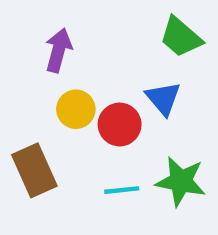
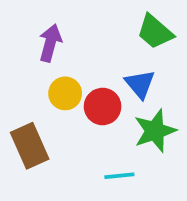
green star: (181, 181) -> (155, 131), moved, turned -30
cyan line: (122, 190) -> (119, 176), moved

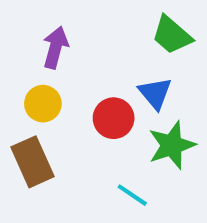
yellow circle: (65, 93) -> (43, 104), moved
cyan line: (119, 176) -> (132, 195), turned 40

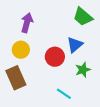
blue triangle: (155, 93) -> (75, 45), turned 30
green star: (172, 145) -> (83, 70), size x0.7

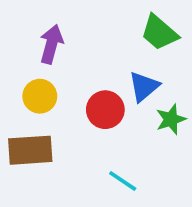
green star: (83, 70) -> (171, 119), moved
brown rectangle: (16, 78) -> (30, 150), turned -70

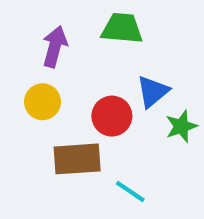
green trapezoid: (159, 33) -> (122, 28), moved, turned 144
brown rectangle: (30, 150) -> (77, 159), moved

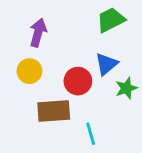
green trapezoid: (122, 28) -> (111, 20), moved, turned -32
cyan line: (130, 192) -> (91, 134), turned 40

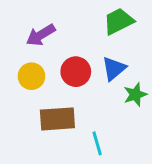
purple arrow: (38, 33) -> (41, 35), turned -136
red circle: (78, 81) -> (76, 72), moved

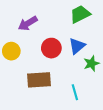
yellow circle: (32, 76) -> (11, 51), moved
cyan line: (97, 143) -> (75, 92), moved

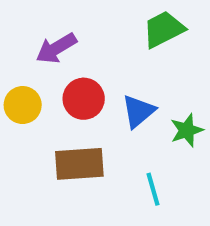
blue triangle: (77, 46) -> (138, 111), moved
red circle: (51, 48) -> (84, 99), moved

